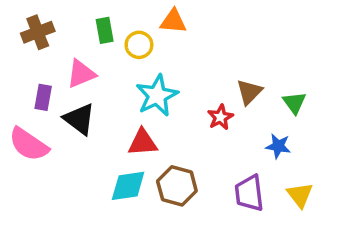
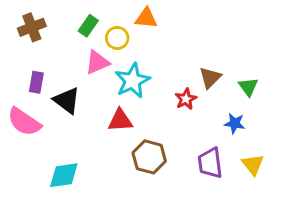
green rectangle: (105, 30) -> (88, 26), turned 45
pink triangle: (81, 74) -> (97, 62), moved
cyan diamond: (128, 186) -> (64, 175), moved

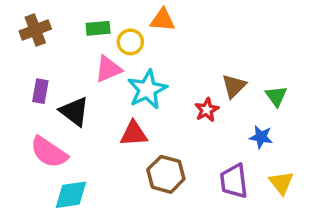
green rectangle: (88, 26) -> (98, 28), turned 50
pink semicircle: (24, 122) -> (49, 152), moved

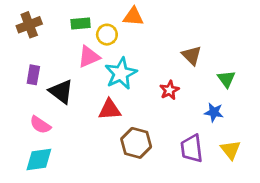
brown triangle: (234, 86) -> (192, 55), moved, turned -30
pink semicircle: (49, 152) -> (40, 125), size x0.7
cyan diamond: (71, 195) -> (39, 160), moved

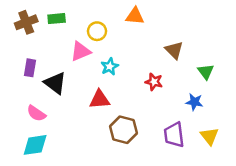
orange triangle: (133, 16) -> (135, 16), moved
green rectangle: (81, 23) -> (57, 19), moved
cyan star: (121, 73) -> (110, 67), size x0.6
red star: (169, 90) -> (154, 82), turned -30

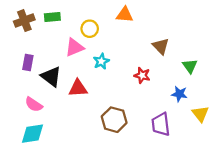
red triangle: (100, 99) -> (78, 88), moved
yellow triangle: (210, 136) -> (200, 114), moved

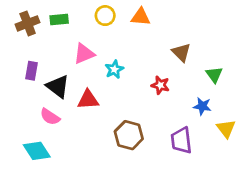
yellow circle: (90, 29) -> (105, 16), moved
pink semicircle: (34, 104) -> (50, 117), moved
cyan diamond: (33, 134) -> (37, 151), turned 65

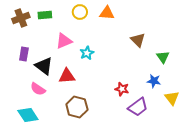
red star: (160, 85) -> (122, 89), moved
brown hexagon: (129, 135) -> (77, 107), moved
purple trapezoid: (181, 140) -> (138, 107), turned -120

